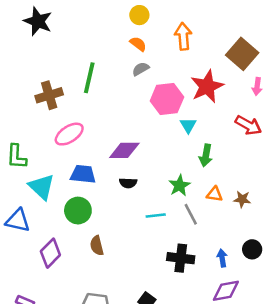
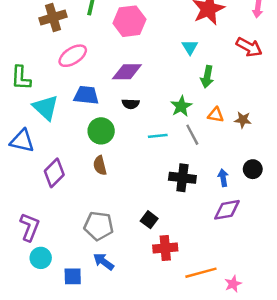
pink hexagon: (167, 99) -> (129, 21), moved
green circle: (78, 211) -> (101, 131), moved

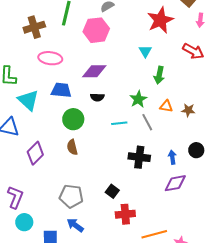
pink ellipse: (73, 56) -> (50, 58), turned 40

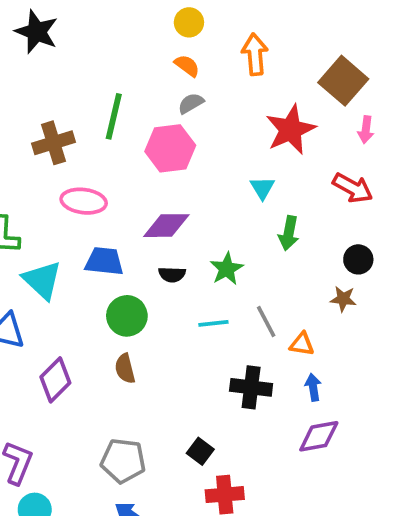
green star: (138, 99) -> (227, 269), moved
orange triangle: (166, 106) -> (302, 344), moved
black circle: (196, 150) -> (358, 259), moved

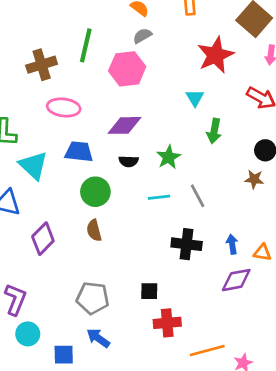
orange triangle: (302, 344) -> (262, 252), moved
black square: (200, 451) -> (149, 291), turned -36

